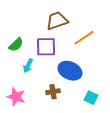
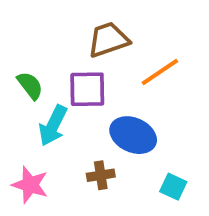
green semicircle: (16, 45) -> (30, 85), turned -84
cyan arrow: (28, 66) -> (53, 126), size x1.5

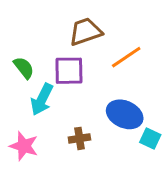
blue ellipse: (133, 135) -> (125, 114), moved
cyan square: (173, 187) -> (150, 138), moved

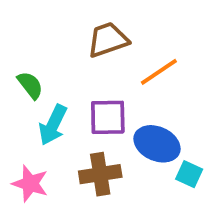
purple square: (69, 71) -> (108, 117), moved
brown cross: (79, 138) -> (100, 174), size x1.5

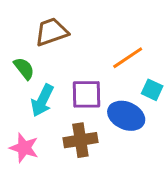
brown trapezoid: (108, 40) -> (51, 32), moved
cyan square: (189, 174) -> (152, 90), moved

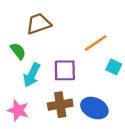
blue ellipse: (126, 116) -> (94, 108), moved

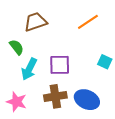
orange line: (96, 43) -> (88, 22), moved

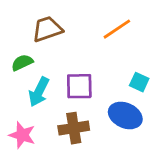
green semicircle: (17, 47) -> (22, 63), turned -77
blue ellipse: (87, 100) -> (125, 115), moved

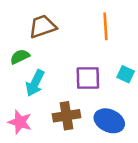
orange line: (117, 29) -> (105, 26), turned -60
purple square: (79, 86) -> (88, 78), moved
blue ellipse: (125, 115) -> (109, 121), moved

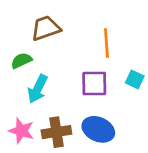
orange line: (105, 26) -> (106, 43), moved
brown cross: (66, 116) -> (56, 132), moved
blue ellipse: (109, 121) -> (98, 129), moved

